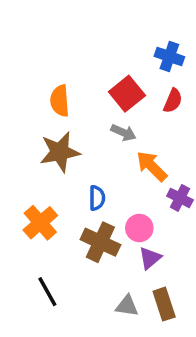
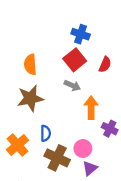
blue cross: (169, 57) -> (81, 34), moved
orange arrow: (152, 166) -> (91, 108), turned 45
blue semicircle: (97, 198) -> (46, 133), moved

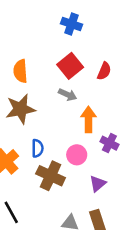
blue cross: (81, 34) -> (71, 24), moved
pink circle: (83, 148) -> (77, 155), moved
purple triangle: (90, 168) -> (98, 184), moved

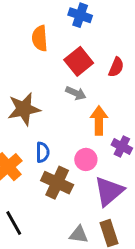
orange semicircle: (20, 71) -> (40, 38), moved
purple triangle: (98, 184) -> (109, 191), size x1.6

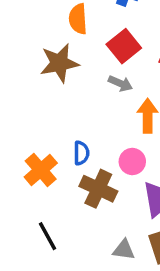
brown star: (24, 109) -> (59, 63), moved

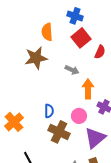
red square: (124, 46) -> (81, 38), moved
orange cross: (41, 170) -> (14, 122), moved

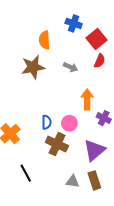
red square: (81, 38) -> (96, 39), moved
gray arrow: (72, 70) -> (70, 67), moved
pink circle: (79, 116) -> (69, 123), moved

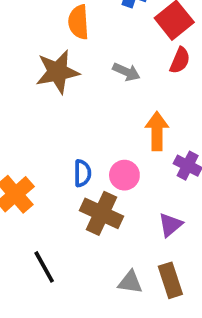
purple triangle: (94, 150) -> (170, 225), size x0.6

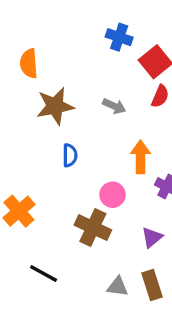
orange semicircle: (79, 22) -> (29, 63), moved
blue semicircle: (82, 173) -> (70, 155), moved
black line: (44, 267) -> (44, 274), turned -32

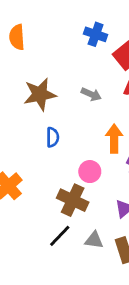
orange semicircle: (29, 63) -> (17, 37), moved
black line: (44, 274) -> (60, 236), moved, turned -75
gray triangle: (117, 287) -> (94, 240), moved

